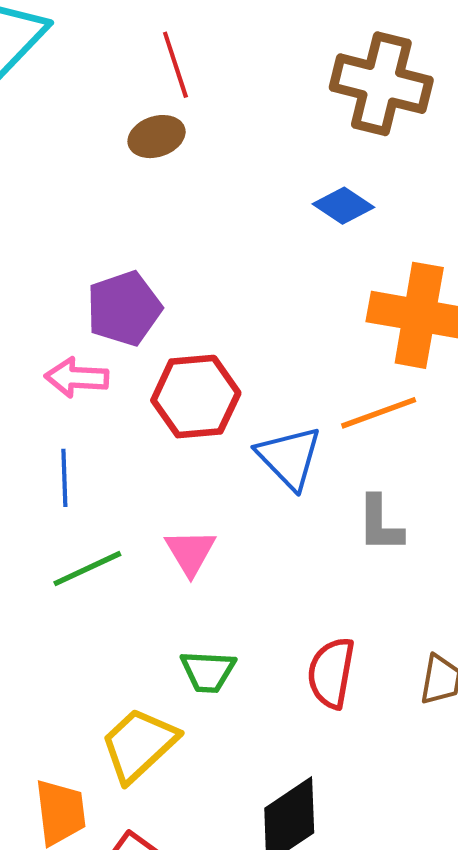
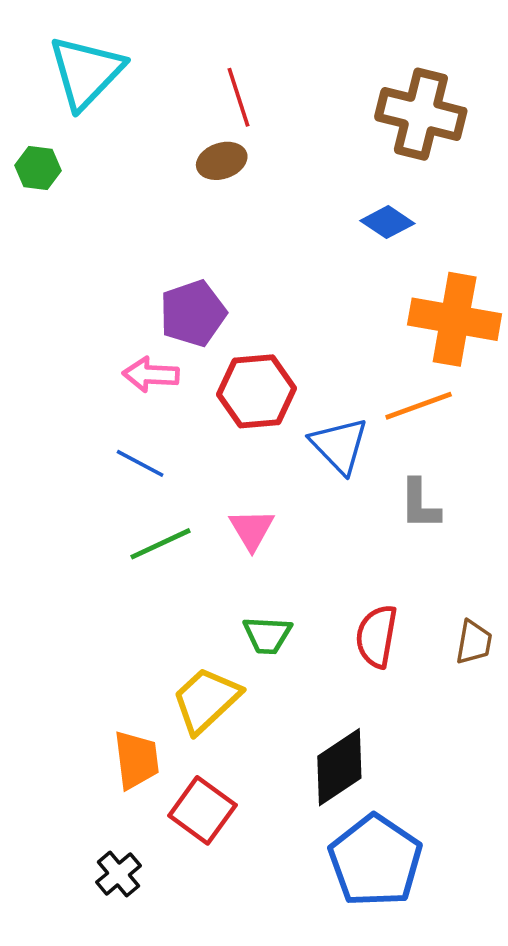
blue line: (64, 478) -> (140, 463), turned -60

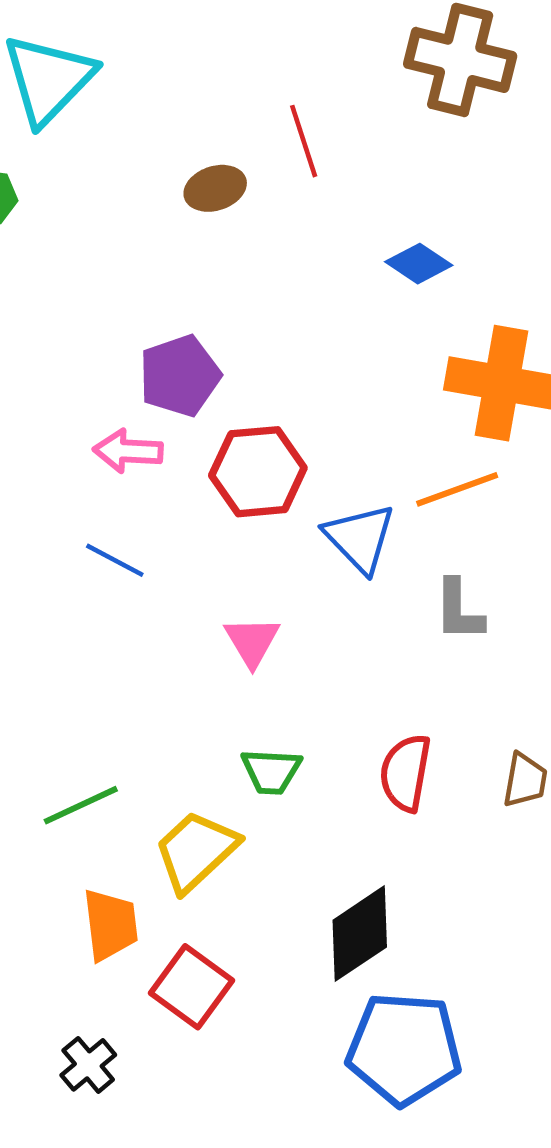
red line: (239, 97) -> (304, 141), moved
brown cross: (421, 114) -> (460, 60), moved
green line: (160, 544) -> (81, 805), moved
blue pentagon: (375, 861) -> (404, 1049), turned -30

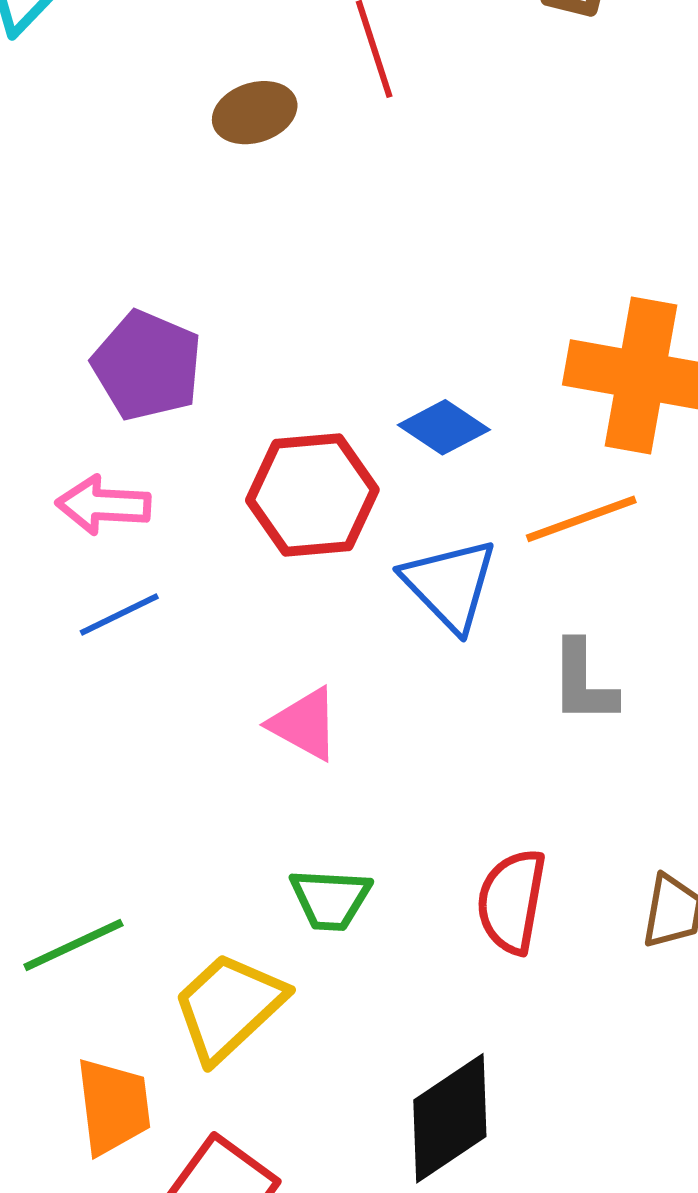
blue diamond: (419, 264) -> (444, 427), moved
purple pentagon: (180, 376) -> (147, 366), moved, turned -30
pink arrow: (128, 451) -> (103, 505), moved
blue line: (115, 560) -> (119, 614), turned -54
pink triangle: (252, 641) -> (304, 724), turned -30

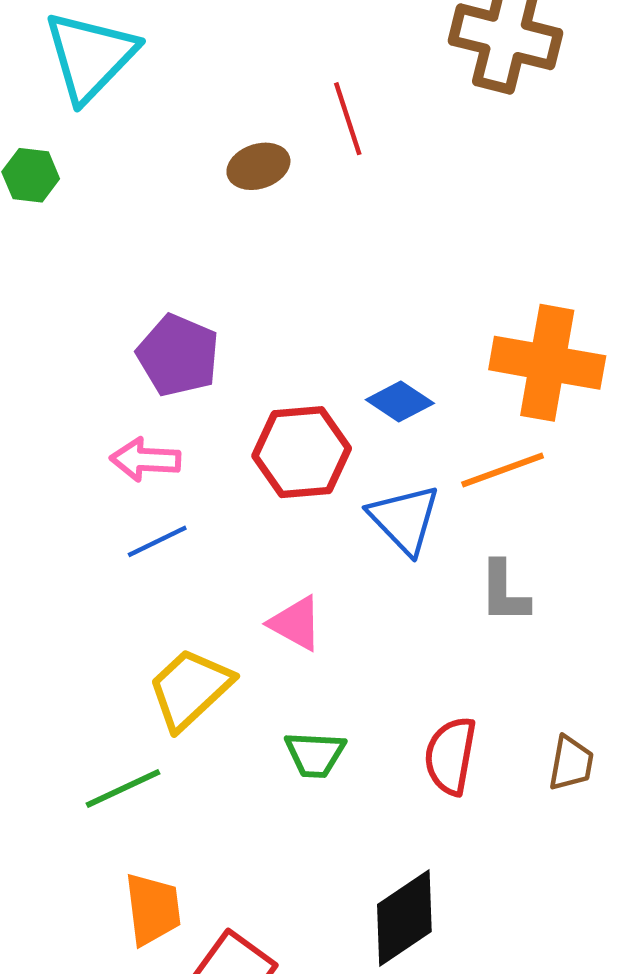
yellow trapezoid: (229, 1007) -> (190, 689), moved

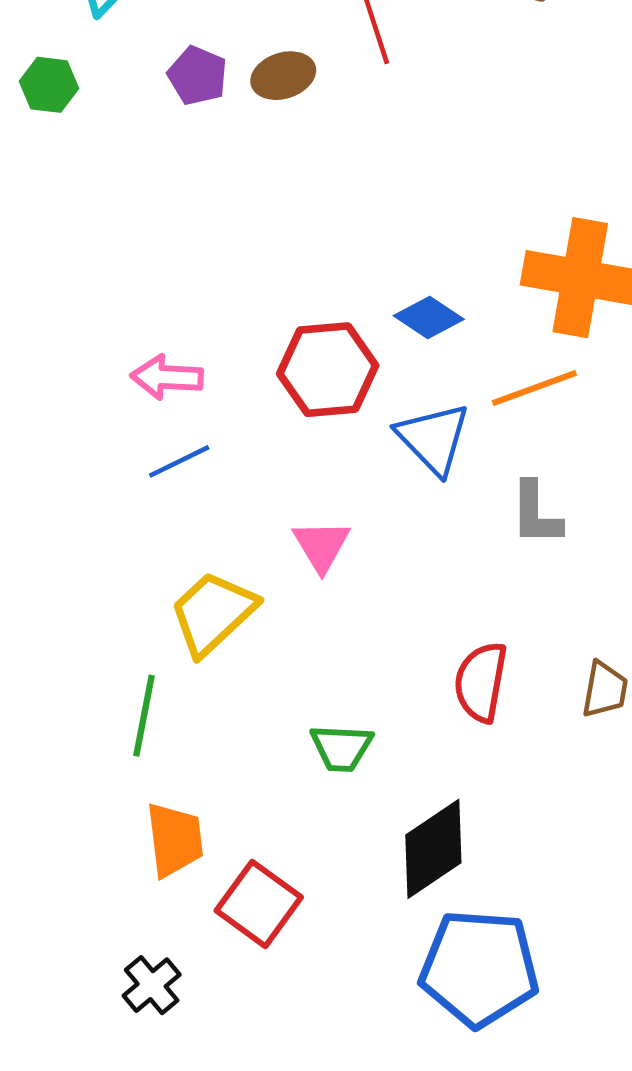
purple pentagon: (178, 355) -> (198, 76), moved, size x0.7
pink triangle: (296, 623) -> (322, 546), turned 30
green trapezoid: (315, 754) -> (341, 748), moved
green line: (123, 789) -> (144, 716), turned -54

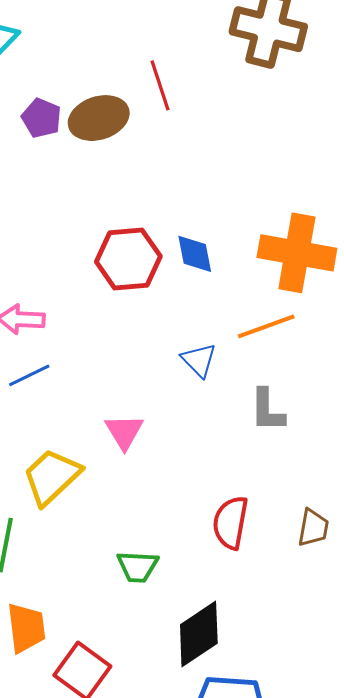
brown ellipse: (283, 76) -> (99, 118), size x1.4
blue diamond: (429, 318) -> (195, 254), moved, turned 45
red hexagon: (328, 370) -> (128, 259), moved
blue triangle: (433, 438) -> (199, 360), size x0.7

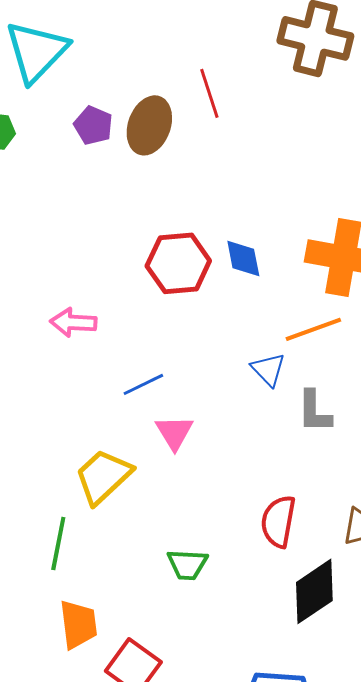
brown ellipse: (99, 118) -> (149, 125), turned -52
blue triangle: (199, 360) -> (268, 369), moved
blue line: (29, 375) -> (143, 384), moved
black diamond: (199, 634) -> (314, 591), moved

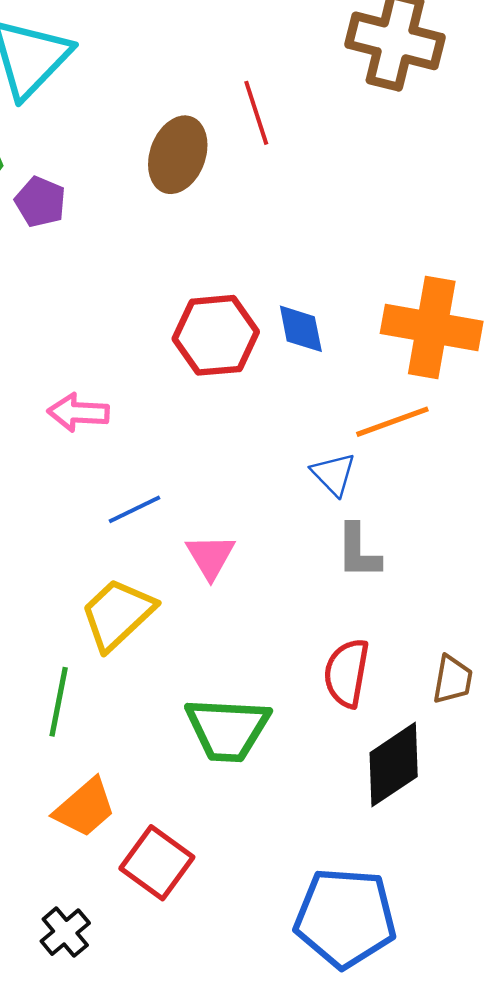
purple pentagon: (93, 125) -> (40, 202), moved
blue line: (143, 384) -> (135, 509), moved
gray L-shape: (314, 411) -> (358, 551), moved
green trapezoid: (187, 564) -> (227, 729), size x1.6
orange trapezoid: (78, 624) -> (85, 808), turned 56

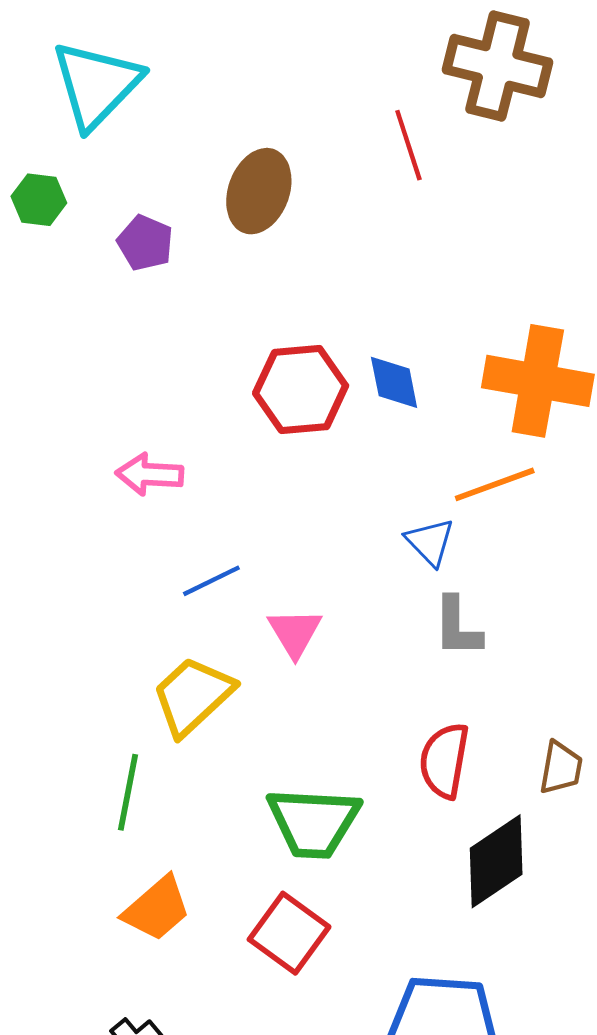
red line: (256, 113) -> (408, 145), moved
purple pentagon: (40, 202) -> (145, 243), moved
red square: (157, 863) -> (289, 933), moved

